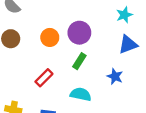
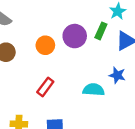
green rectangle: (79, 61) -> (101, 31), moved
cyan semicircle: (81, 94) -> (94, 90), moved

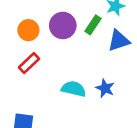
blue star: (117, 75) -> (105, 88), moved
red rectangle: (45, 87) -> (29, 63), moved

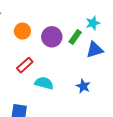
orange circle: (28, 30) -> (22, 31), moved
cyan semicircle: (74, 89) -> (44, 83), moved

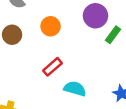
purple circle: (52, 37) -> (95, 16), moved

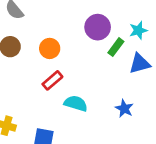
orange circle: (51, 26) -> (50, 48), moved

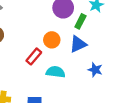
orange circle: (50, 48) -> (52, 40), moved
blue triangle: (140, 63) -> (78, 44), moved

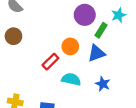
blue star: (95, 70) -> (103, 84), moved

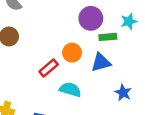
green rectangle: (101, 30) -> (108, 37), turned 48
blue star: (103, 84) -> (123, 93), moved

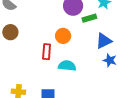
blue triangle: (101, 62) -> (104, 41), moved
red rectangle: (49, 68) -> (47, 52), turned -35

